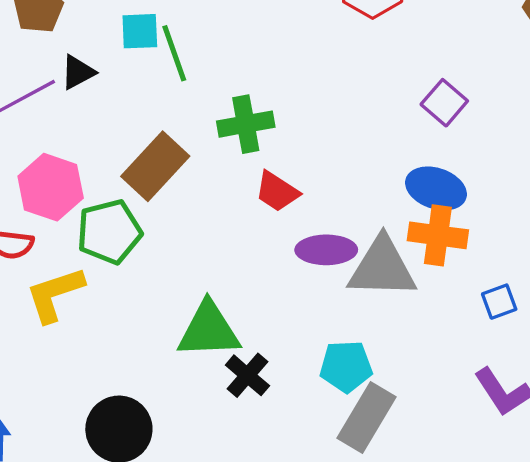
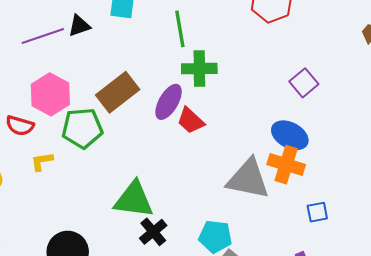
green line: (174, 53) -> (180, 29), moved
green cross: (246, 124) -> (199, 69), moved
purple ellipse: (326, 250) -> (169, 102), moved, turned -69
yellow L-shape: (55, 294) -> (42, 161), size x0.6

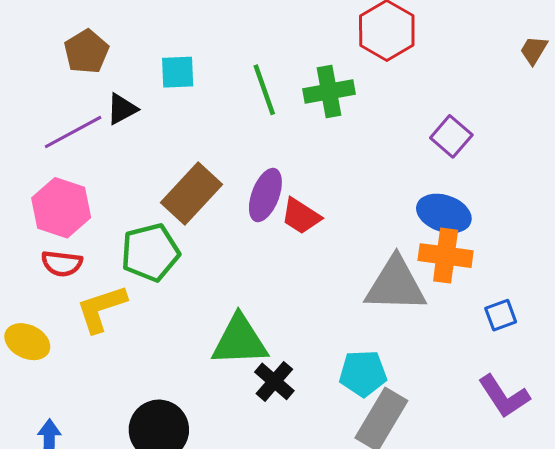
green cross: (199, 69) -> (329, 92), moved
pink hexagon: (50, 94) -> (61, 208), moved
yellow L-shape: (42, 161) -> (101, 309), size x1.6

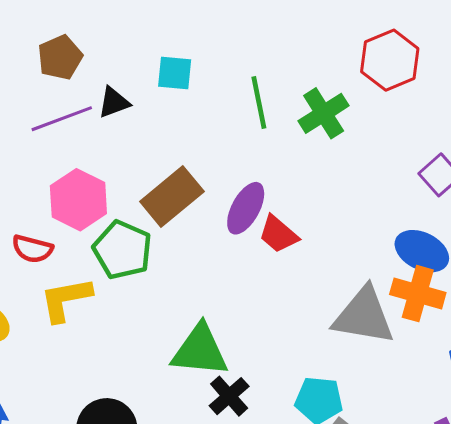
brown pentagon: (86, 52) -> (60, 57), moved
green cross: (329, 92) -> (324, 113), turned -30
pink hexagon: (61, 208) -> (78, 200), moved
green pentagon: (150, 252) -> (122, 250), turned 30

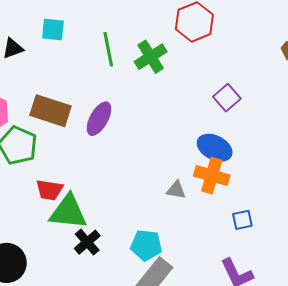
brown rectangle: (172, 197) -> (51, 111), turned 57
red trapezoid: (278, 234) -> (49, 190), moved, turned -32
gray triangle: (364, 316) -> (176, 190), size x0.5

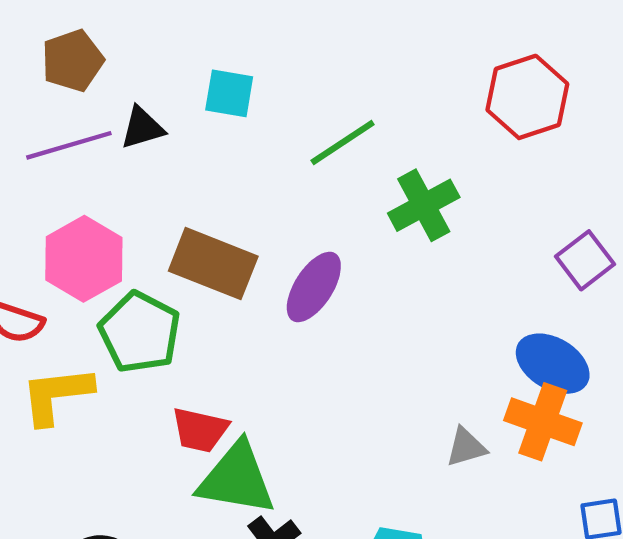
green line: (108, 49) -> (343, 142), turned 64
green cross: (151, 57) -> (424, 205), moved
gray triangle: (176, 190) -> (466, 447), turned -30

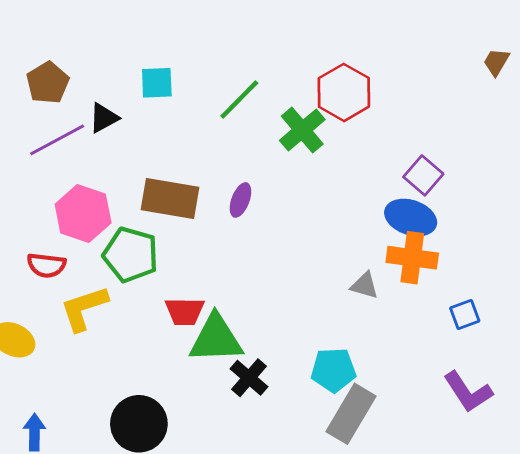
red hexagon: (527, 97) -> (344, 92), moved
purple square: (585, 260) -> (423, 175), moved
purple ellipse: (314, 287) -> (240, 200), size x0.7
gray triangle: (466, 447) -> (365, 285), turned 44

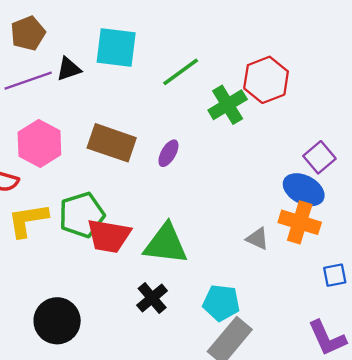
cyan square: (157, 83) -> (116, 47), size x1.5
green pentagon: (131, 255) -> (82, 215), moved, turned 30
red trapezoid: (185, 311) -> (109, 236), size x1.4
green triangle: (216, 339) -> (166, 244), moved

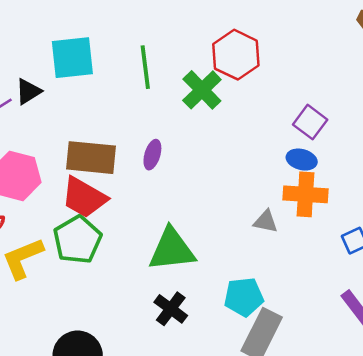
green line: (181, 72) -> (145, 67), turned -48
blue ellipse: (304, 190) -> (302, 160), size x0.7
red trapezoid: (109, 236) -> (84, 197), moved, turned 33

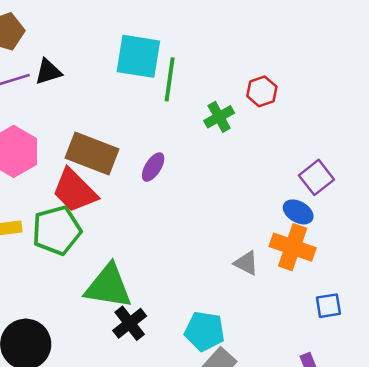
red hexagon: (236, 55) -> (262, 91), size x0.6
cyan square: (72, 58) -> (138, 56), moved
green cross: (202, 90) -> (219, 117), size x0.7
green triangle: (172, 249) -> (108, 286), moved

